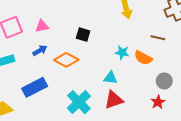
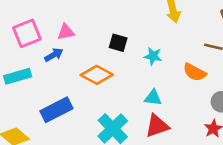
blue arrow: (40, 50) -> (54, 55), moved
cyan star: (122, 53) -> (153, 56), moved

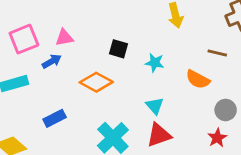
cyan triangle: (153, 98) -> (155, 106), turned 42
blue rectangle: (56, 110) -> (55, 118), size x0.7

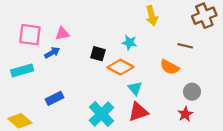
pink square: (24, 39) -> (30, 35), turned 30
black square: (118, 49) -> (98, 54), moved
cyan star: (155, 63) -> (129, 42), moved
orange diamond: (96, 82) -> (120, 67), moved

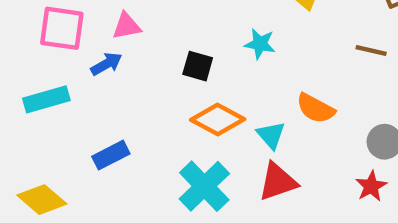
orange diamond: (120, 67) -> (218, 119), moved
orange semicircle: (170, 67) -> (316, 108), moved

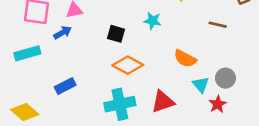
cyan triangle: (271, 135) -> (201, 85), moved
cyan cross: (204, 186) -> (120, 104), turned 32

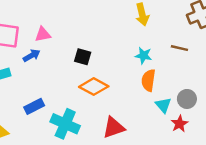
cyan star: (152, 21) -> (143, 55), moved
orange semicircle: (185, 59) -> (148, 80), turned 70
red triangle: (163, 102) -> (114, 128), moved
cyan cross: (120, 104) -> (65, 124), moved, turned 36

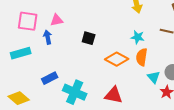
blue arrow: (32, 55) -> (48, 37), turned -72
orange diamond: (94, 87) -> (117, 59), moved
red triangle: (114, 128) -> (114, 95), turned 30

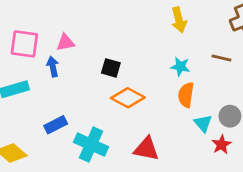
orange diamond: (117, 59) -> (128, 98), moved

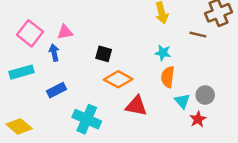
pink square: (24, 44) -> (30, 33), turned 30
brown line: (221, 58) -> (198, 35), moved
blue rectangle: (56, 125) -> (57, 90), moved
red triangle: (146, 149) -> (136, 106), moved

